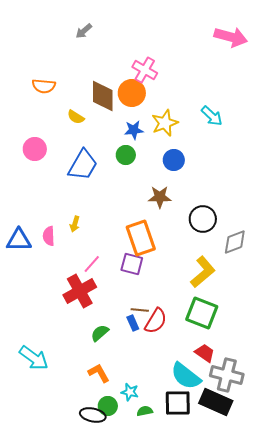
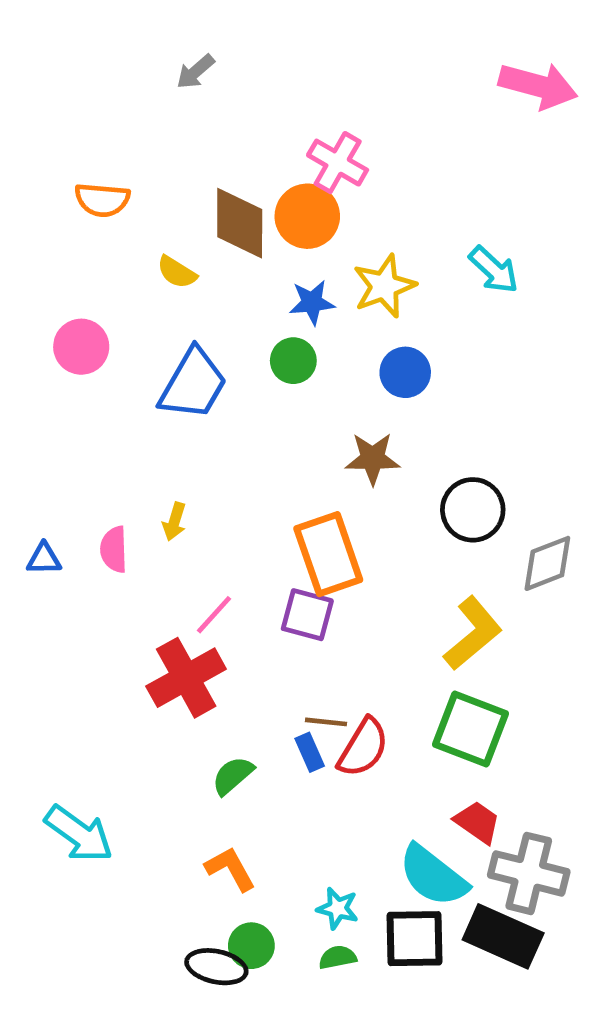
blue triangle: (19, 240) -> (44, 559), size x0.6
cyan star: (130, 392) -> (338, 908), moved

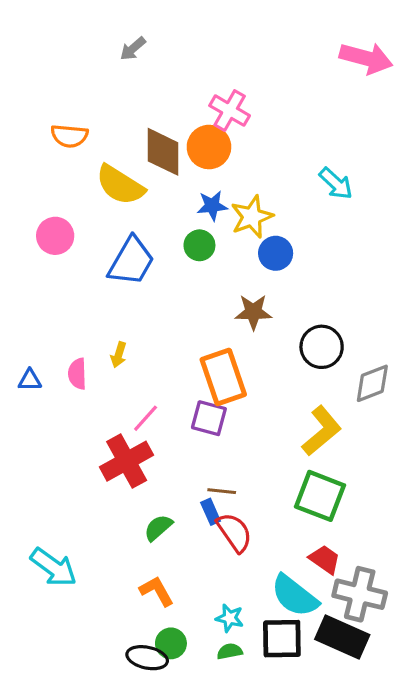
yellow semicircle: (177, 272) -> (120, 185), size x1.8
yellow star: (384, 286) -> (252, 217), moved
red semicircle: (363, 748) -> (234, 532), moved, turned -66

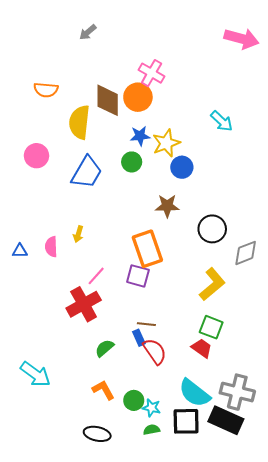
yellow semicircle: (120, 185) -> (79, 122), turned 64
green square: (320, 496) -> (211, 327), size x0.7
red trapezoid: (325, 559) -> (202, 348), moved
green circle: (171, 643) -> (134, 400), moved

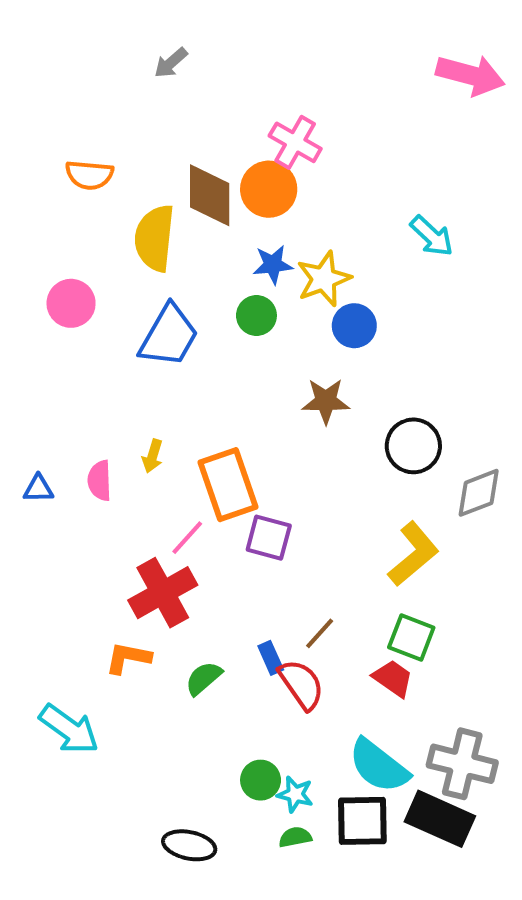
orange rectangle: (147, 249) -> (228, 485), moved
brown line: (146, 324) -> (320, 633), moved, turned -54
orange L-shape: (103, 390) -> (128, 658), moved, turned -50

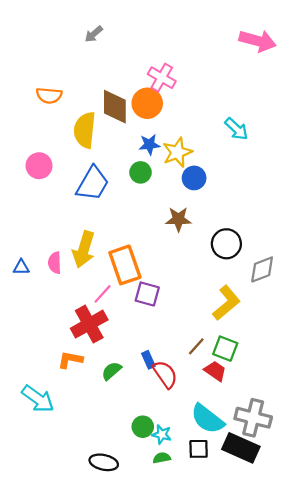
yellow arrow: (153, 456) -> (84, 249), size x2.0
brown line: (320, 633) -> (196, 346), moved
black square: (362, 821) -> (199, 449), size x0.7

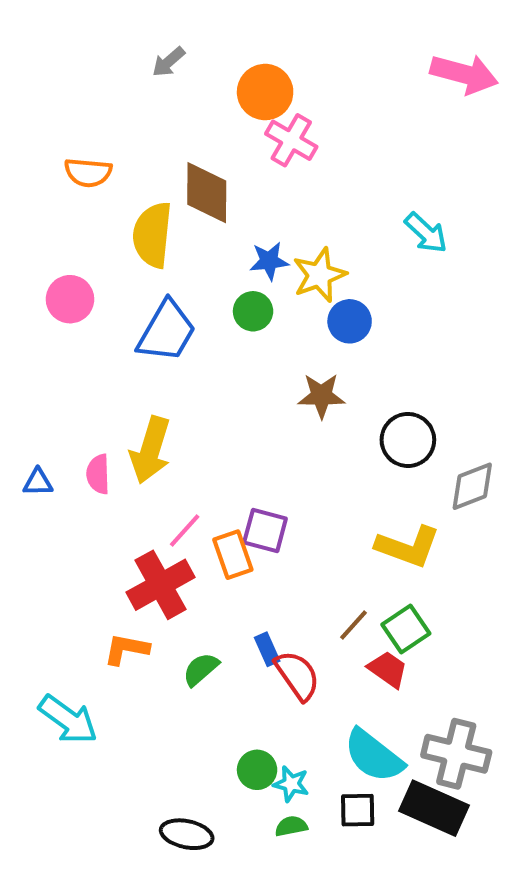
orange circle: (147, 103) -> (265, 92), moved
orange rectangle: (125, 265) -> (233, 555), moved, size x0.7
yellow L-shape: (226, 303) -> (408, 547), turned 60
green square: (225, 349) -> (406, 629), turned 35

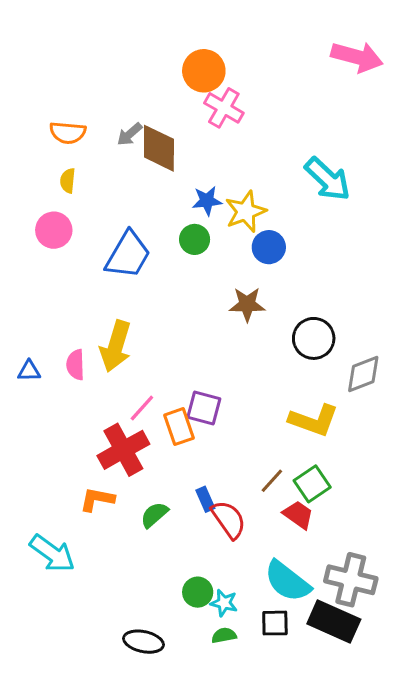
gray arrow: (169, 62) -> (130, 134), moved
cyan arrow: (426, 233) -> (328, 179), size x1.4
yellow semicircle: (152, 235) -> (68, 181), moved, size x0.5

